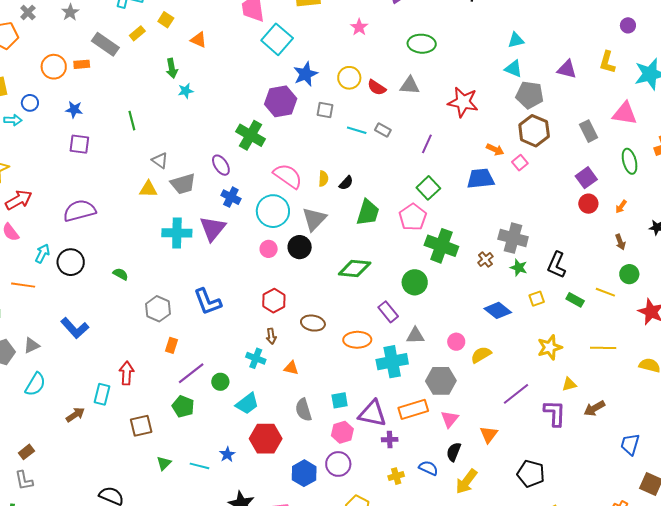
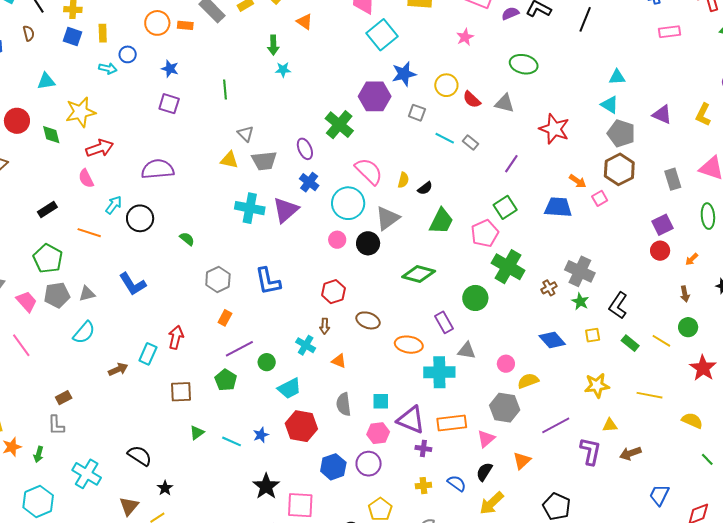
gray hexagon: (441, 381) -> (505, 408), moved

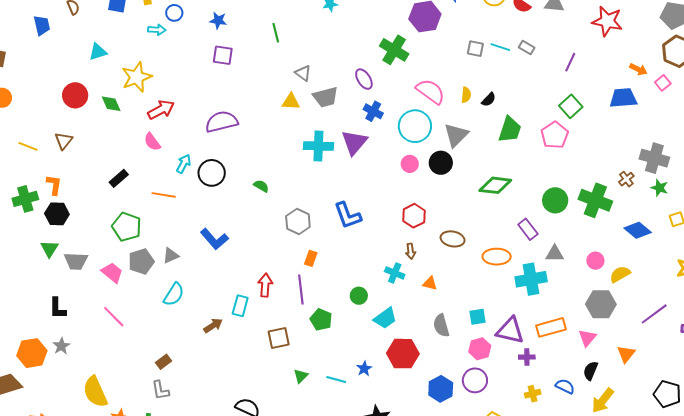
gray square: (417, 113) -> (475, 49), moved
green cross: (508, 267) -> (595, 200), moved
purple line: (239, 349) -> (301, 290), moved, turned -60

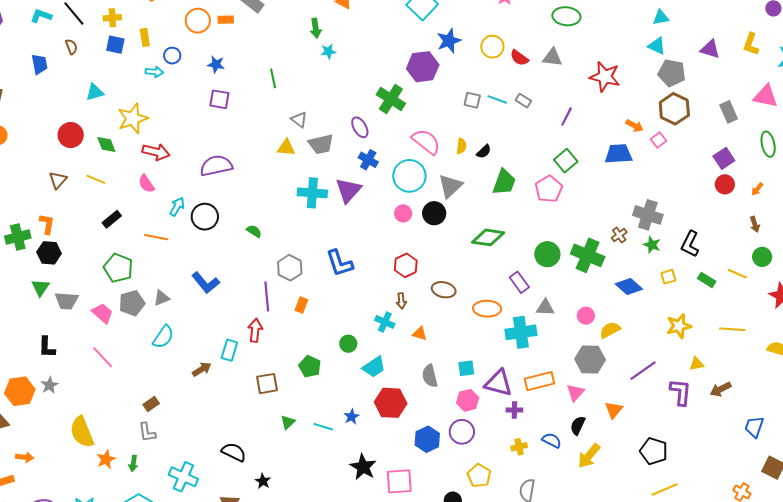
red arrow: (161, 110) -> (156, 152), turned 40
yellow line: (28, 146) -> (96, 179), moved
purple line: (301, 290) -> (267, 296), moved

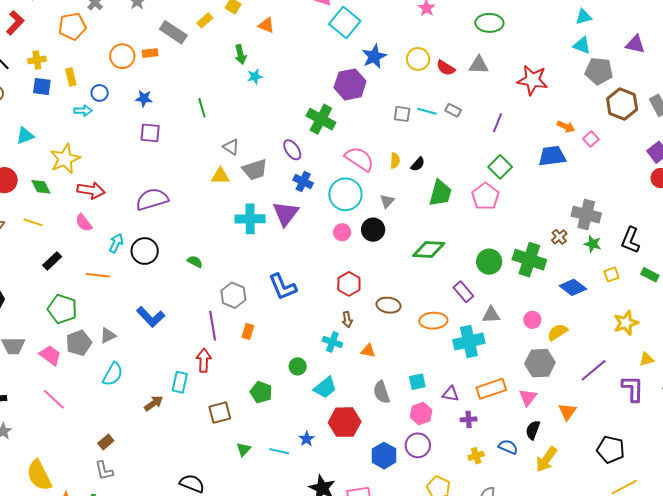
brown hexagon: (674, 109) -> (622, 104), moved
gray triangle: (450, 186) -> (387, 201), size x0.6
purple triangle: (498, 383) -> (451, 394), size x0.6

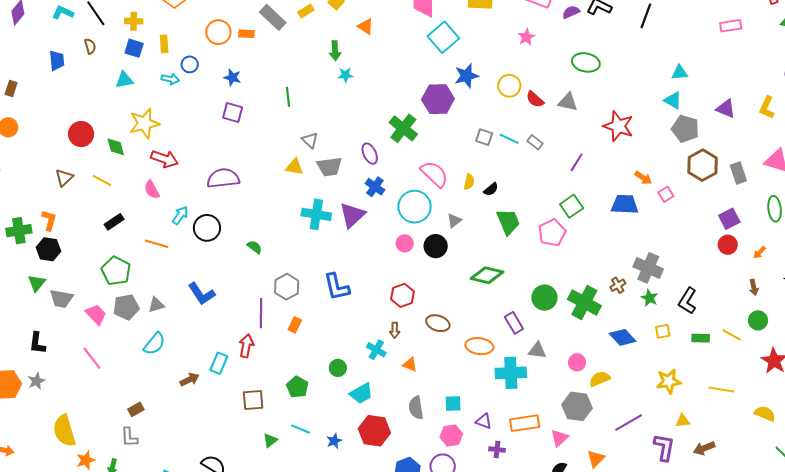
cyan triangle: (25, 136) -> (124, 80), moved
green trapezoid: (440, 193) -> (508, 222), turned -48
green rectangle: (650, 275) -> (701, 338), turned -36
cyan line: (279, 451) -> (300, 429), moved

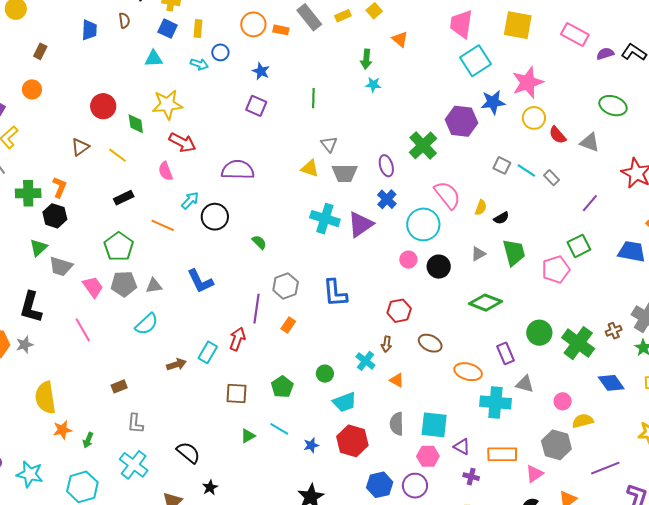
pink star: (526, 37) -> (528, 82), moved, size x1.8
gray triangle: (454, 221) -> (478, 254), moved
black L-shape: (37, 343) -> (31, 307), size x1.4
cyan square: (453, 404) -> (434, 425), size x1.6
gray L-shape: (129, 437) -> (135, 424), moved

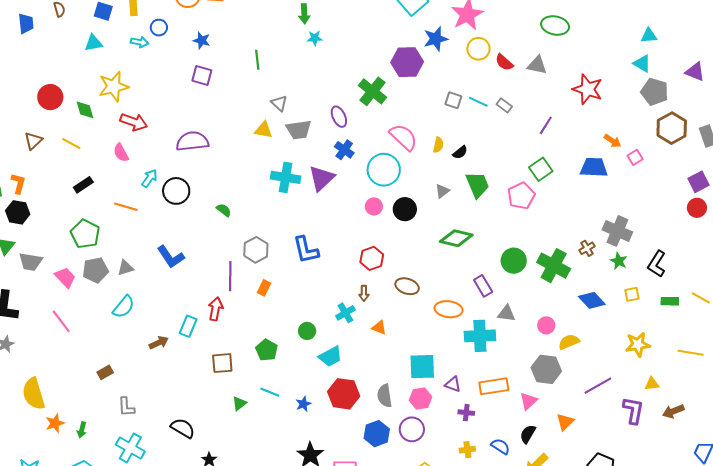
cyan cross: (365, 361) -> (345, 313), turned 30
gray semicircle: (397, 424) -> (385, 396), moved

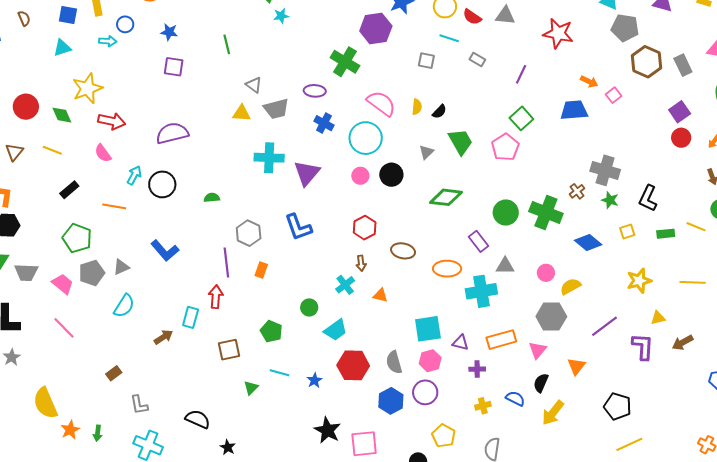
cyan line: (478, 102) -> (449, 38), moved
purple ellipse: (339, 117) -> (315, 91), turned -55
purple triangle: (322, 178) -> (307, 173), moved
green semicircle: (224, 210) -> (212, 198), turned -35

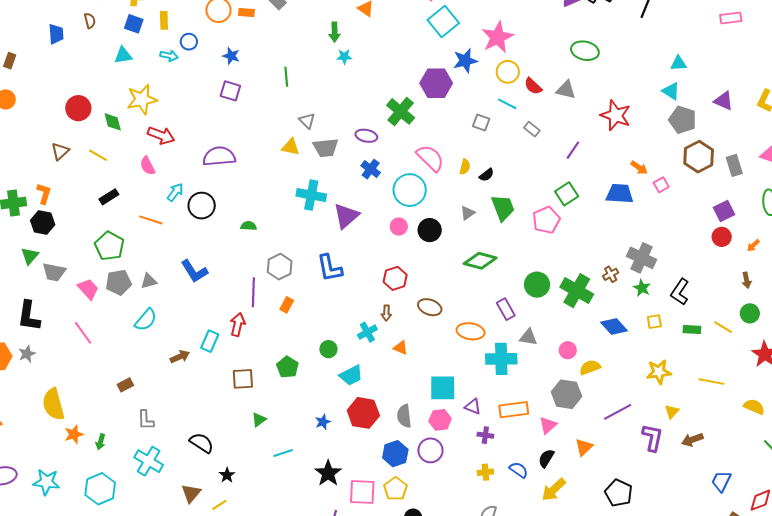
yellow triangle: (658, 318) -> (672, 412), turned -42
cyan line: (280, 373) -> (283, 453), moved, turned -42
yellow pentagon: (444, 436) -> (396, 489), moved

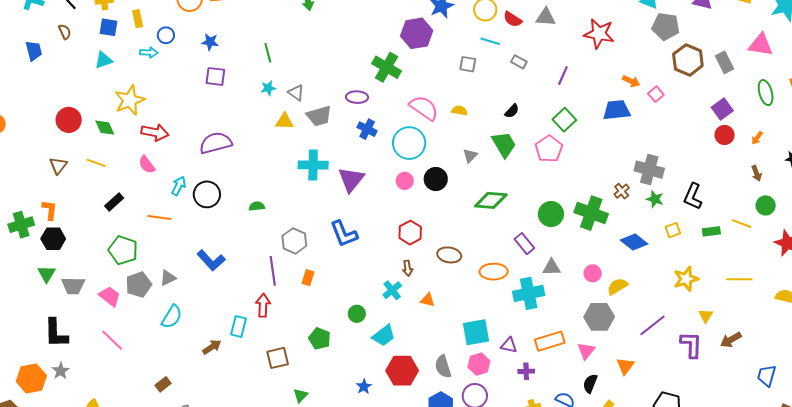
cyan star: (344, 57) -> (268, 88), moved
yellow semicircle: (465, 167) -> (459, 111), turned -84
black semicircle: (487, 175) -> (512, 111), moved

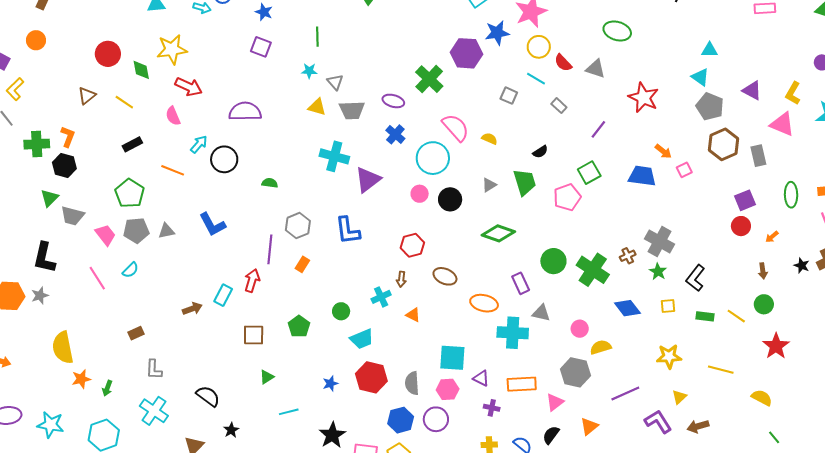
pink triangle: (761, 45) -> (782, 124), moved
cyan semicircle: (172, 317) -> (130, 270), moved, size x0.7
purple L-shape: (691, 345) -> (658, 422), turned -48

